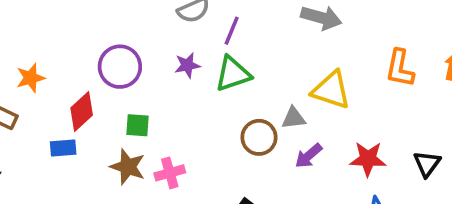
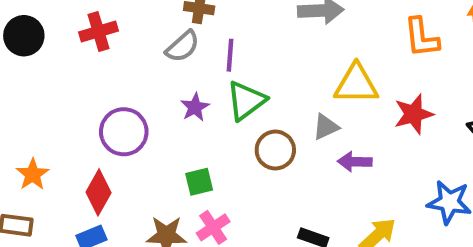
green square: (138, 125) -> (199, 182), moved
brown circle: (259, 137) -> (275, 150), moved
purple arrow: (309, 156) -> (355, 162), turned 60
red star: (368, 159) -> (414, 114), moved

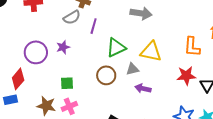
orange L-shape: (421, 37) -> (192, 47), moved
green triangle: (246, 101) -> (116, 48), moved
purple star: (195, 107) -> (63, 47), moved
red star: (414, 114) -> (186, 76), moved

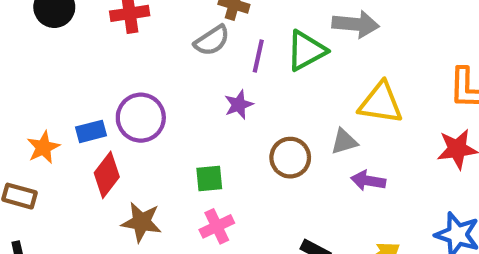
purple star: (63, 47) -> (239, 105), moved
green triangle: (116, 48) -> (306, 51), moved
blue rectangle: (11, 100) -> (91, 131), moved
brown star: (46, 106) -> (141, 222), moved

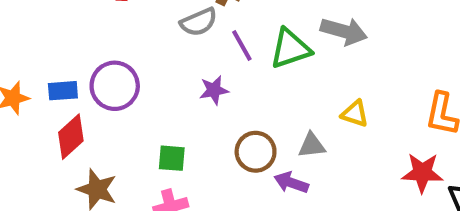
purple line: (258, 56) -> (242, 46), turned -52
yellow triangle: (381, 103) -> (355, 114), size x0.6
purple arrow: (368, 181) -> (291, 183), moved

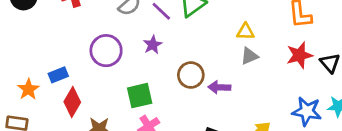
purple circle: (115, 86) -> (106, 51), moved
gray triangle: (312, 145) -> (249, 56), moved
green square: (172, 158) -> (140, 96), size x1.4

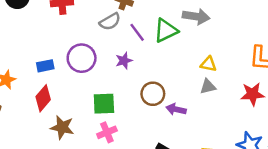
blue rectangle: (58, 75) -> (45, 66), moved

